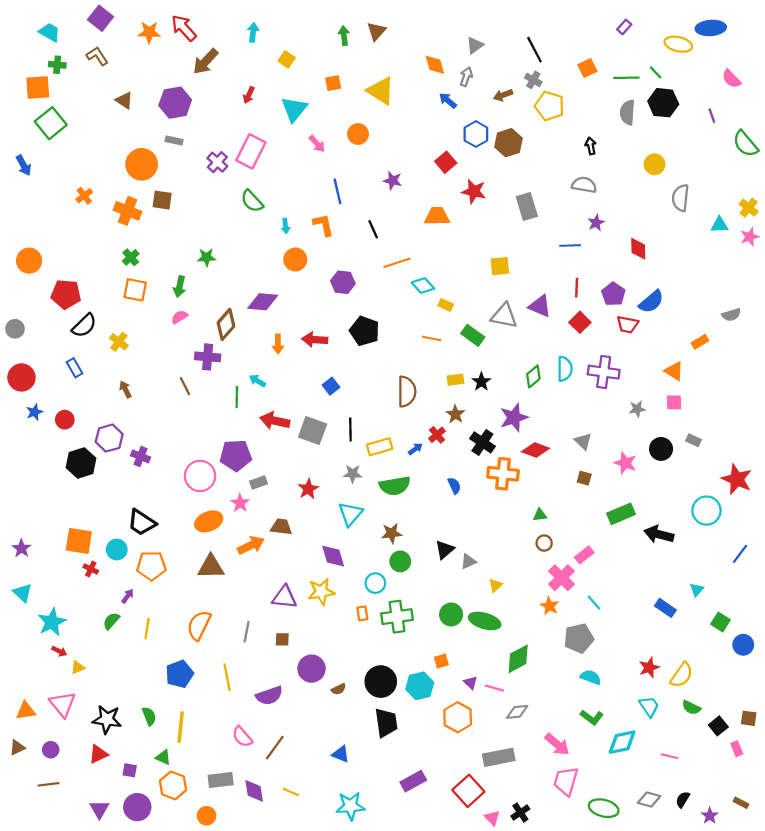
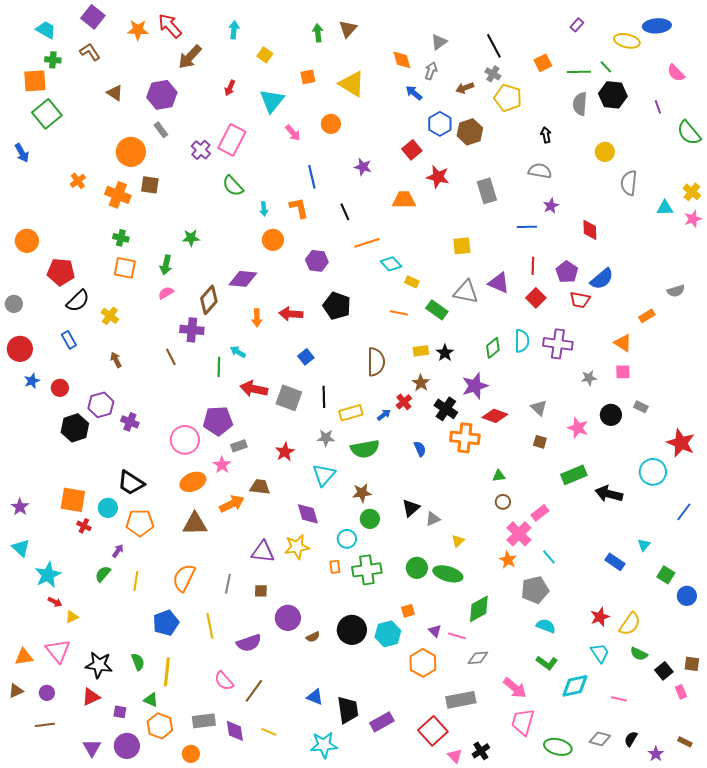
gray rectangle: (174, 141) -> (161, 130), turned 42
green cross: (131, 257) -> (121, 238), turned -35
black trapezoid: (386, 723) -> (348, 710), moved

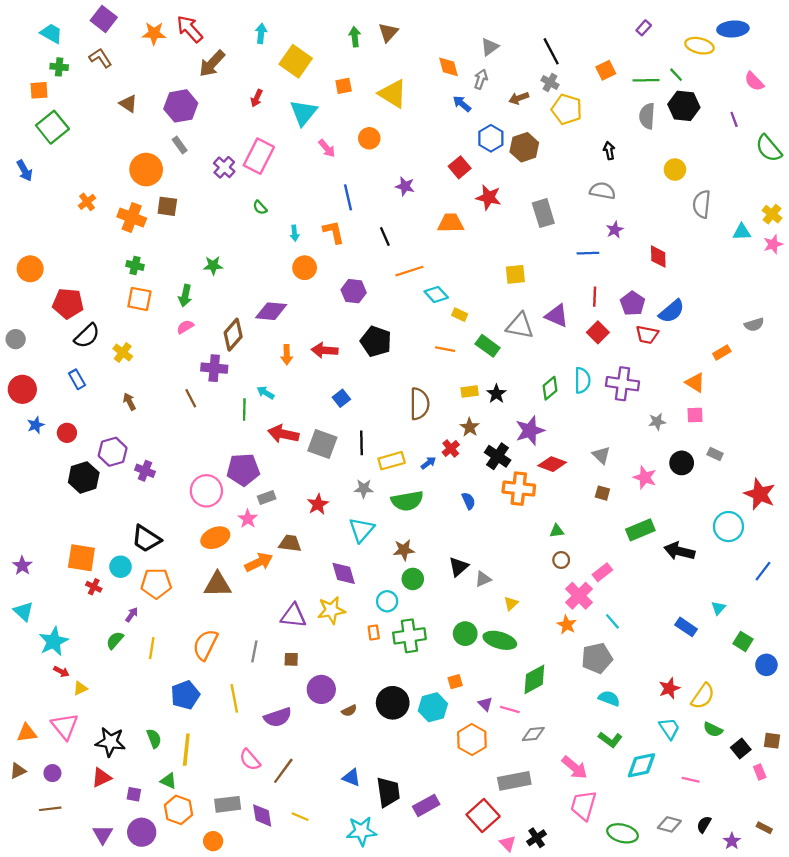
yellow square: (265, 55) -> (296, 61), size x1.8
orange square: (35, 81) -> (39, 90), size x0.7
green semicircle: (233, 186) -> (260, 207), size x0.6

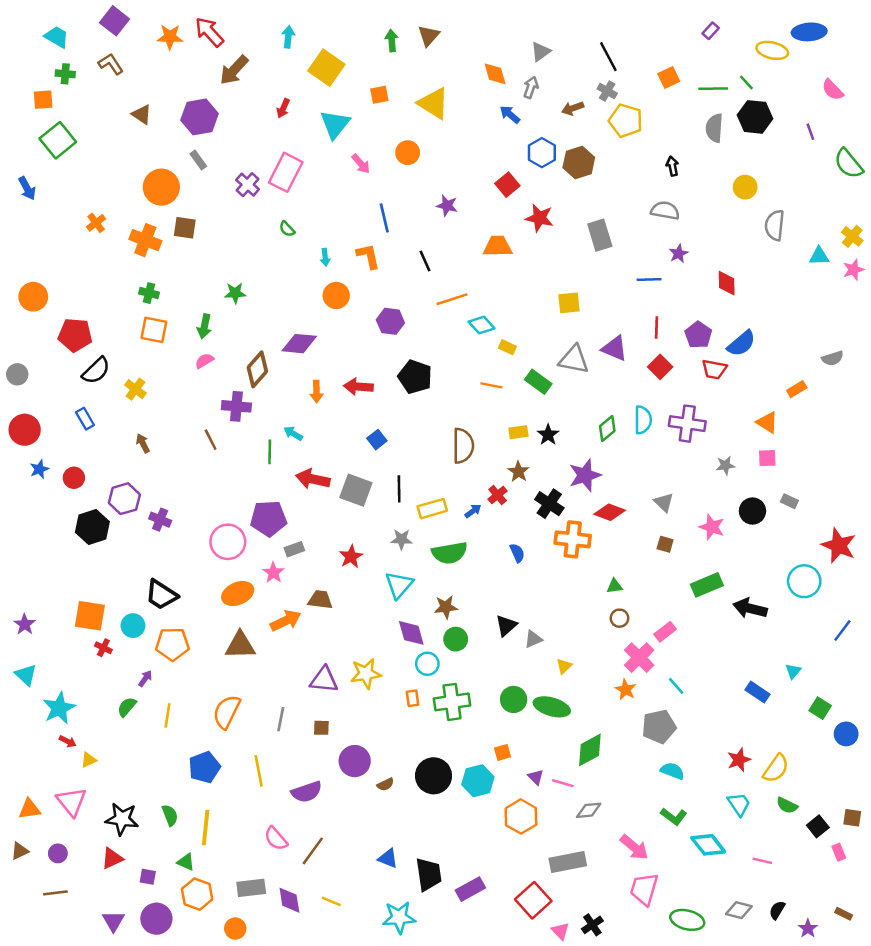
purple diamond: (344, 573) -> (411, 633), moved
cyan diamond: (641, 765) -> (708, 845), turned 64

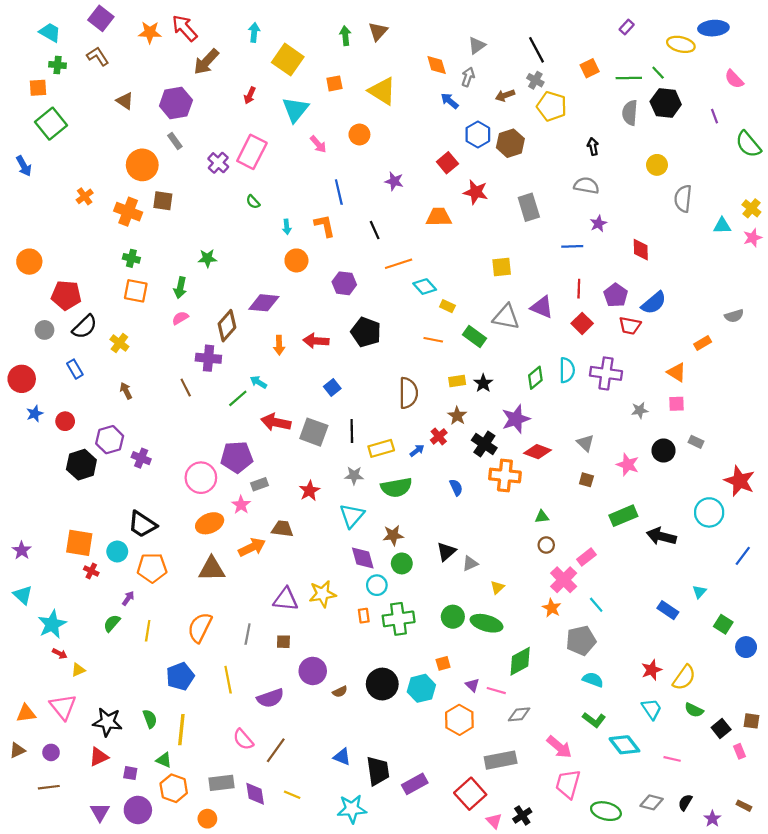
gray circle: (17, 374) -> (44, 330), moved
green line: (270, 452) -> (238, 398), turned 48

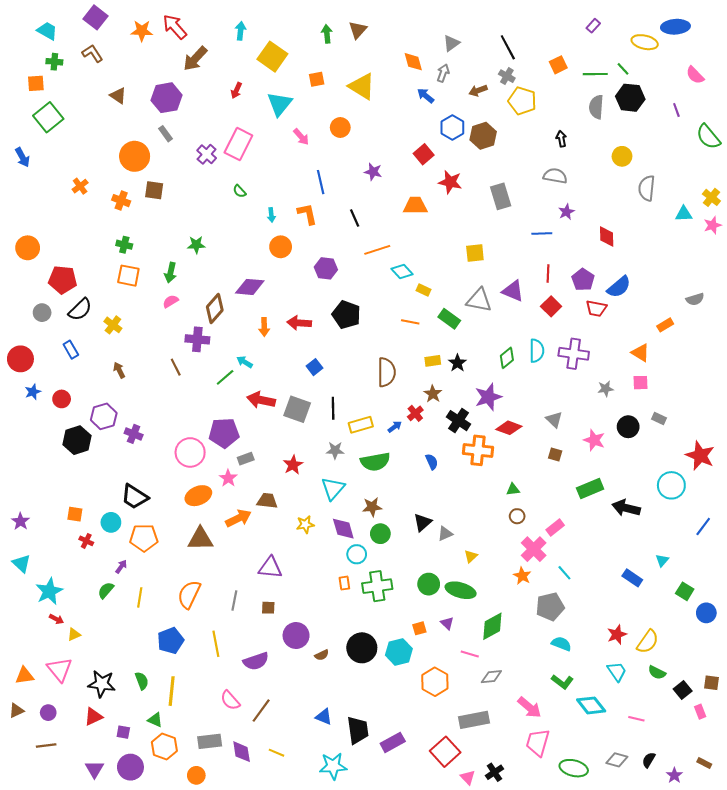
orange cross: (128, 212) -> (121, 201), size x0.7
orange square: (79, 543) -> (75, 514), size x0.6
yellow star: (323, 594) -> (305, 524), moved, size x0.7
purple triangle: (472, 685) -> (447, 623), moved

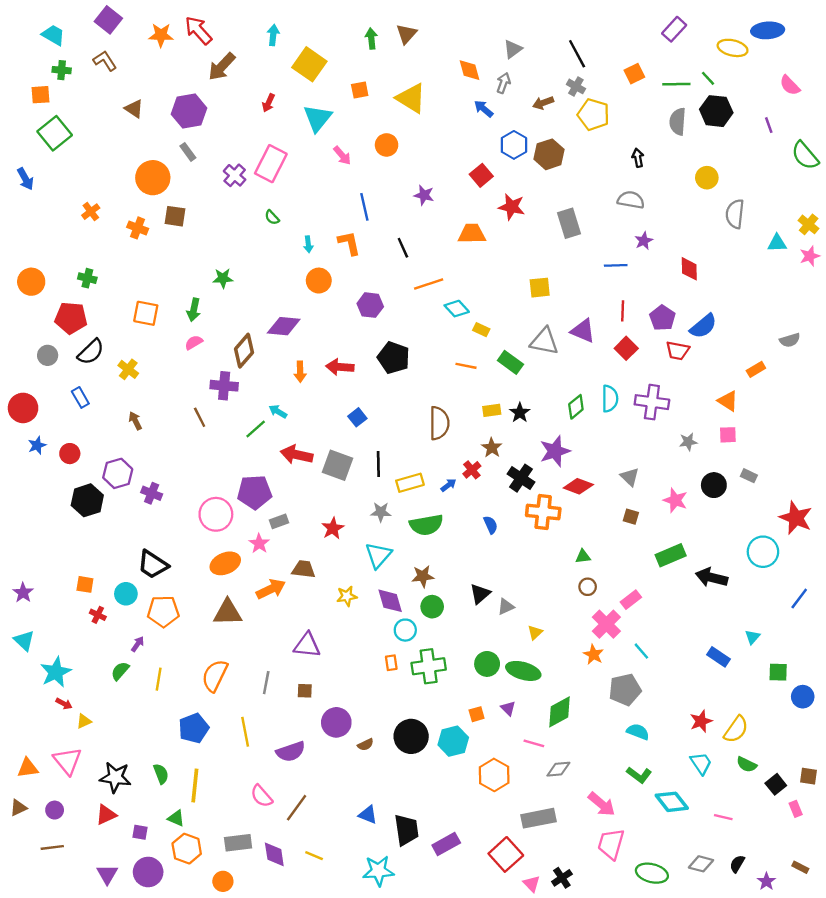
purple rectangle: (593, 26) -> (674, 29), size x1.5
green cross: (124, 245) -> (87, 278), moved
green square: (685, 591) -> (778, 672), turned -30

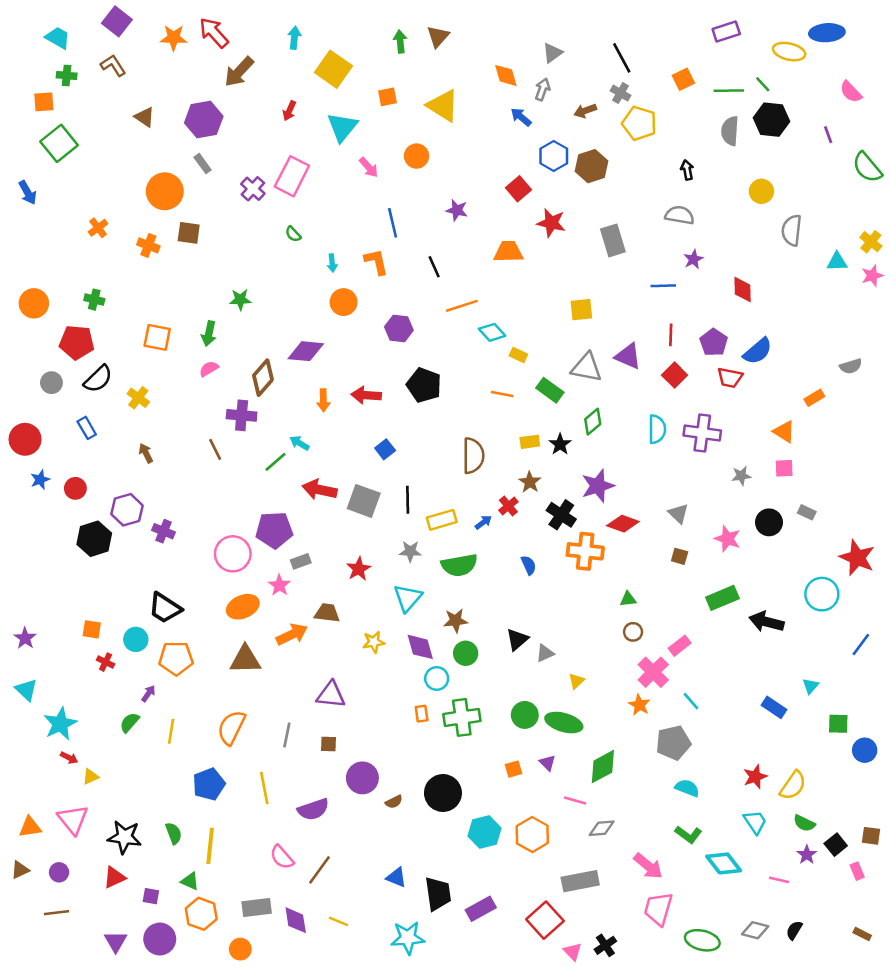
purple rectangle: (674, 29) -> (726, 31), turned 30
green diamond: (576, 407) -> (593, 422), moved
cyan hexagon: (453, 741) -> (485, 832), moved
purple star: (766, 881) -> (807, 855), moved

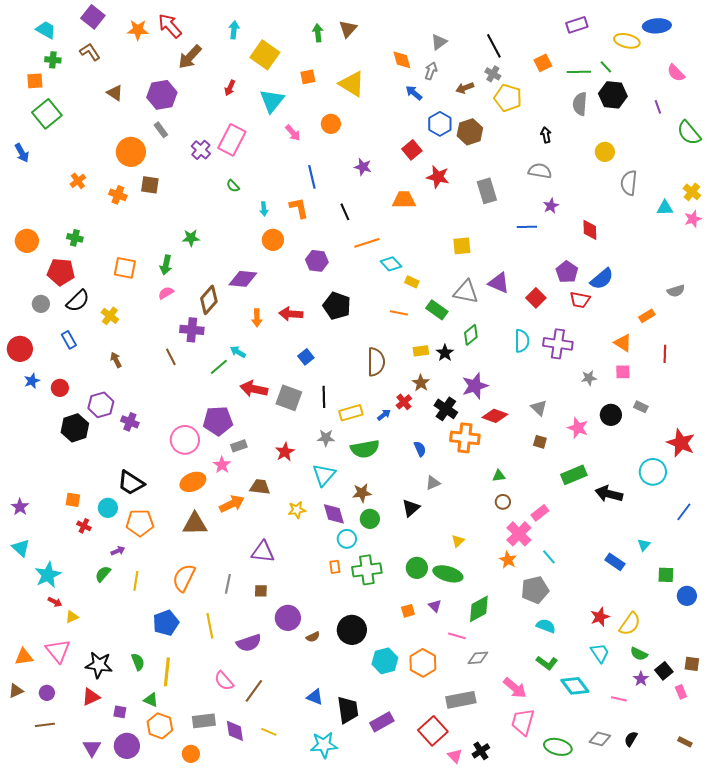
red line: (671, 335) -> (665, 354), moved
gray triangle: (545, 653) -> (433, 483), moved
purple arrow: (148, 694) -> (118, 551), turned 32

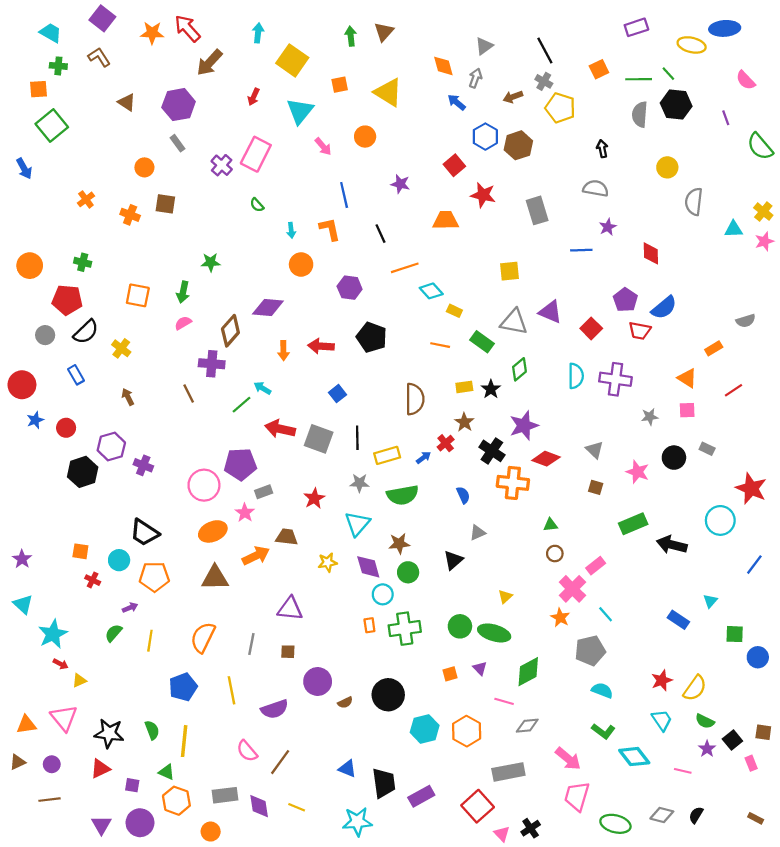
orange circle: (131, 152) -> (144, 167), size x0.6
red line: (665, 354) -> (734, 390), turned 54

